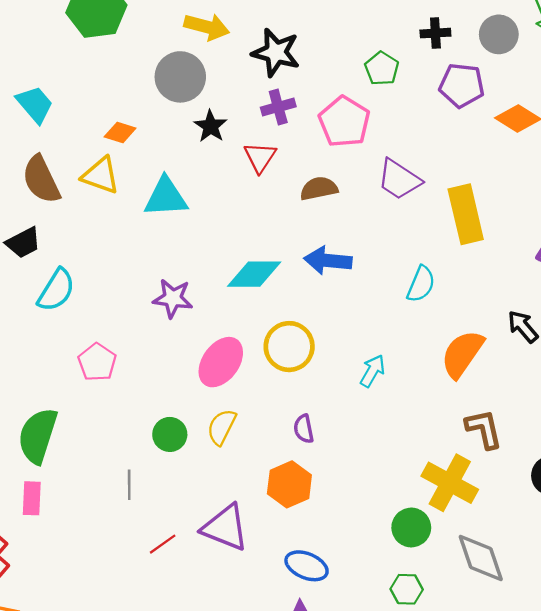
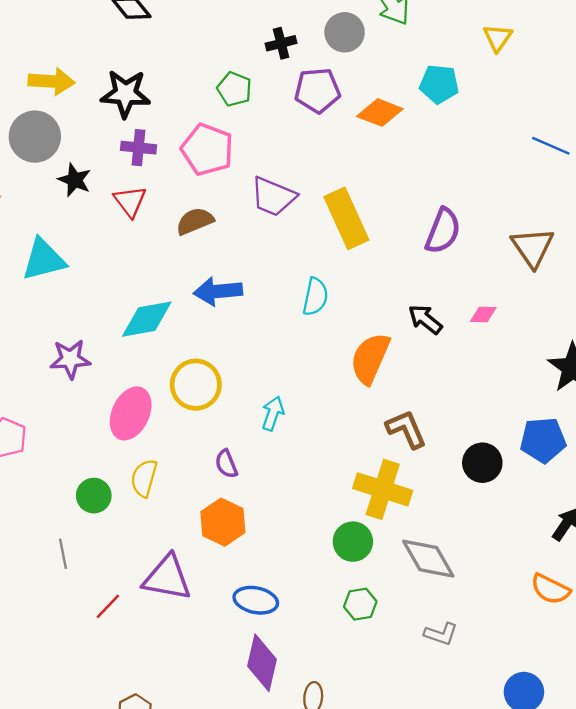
purple cross: (278, 107) -> (138, 148), turned 32
cyan arrow: (373, 371) -> (273, 413), moved

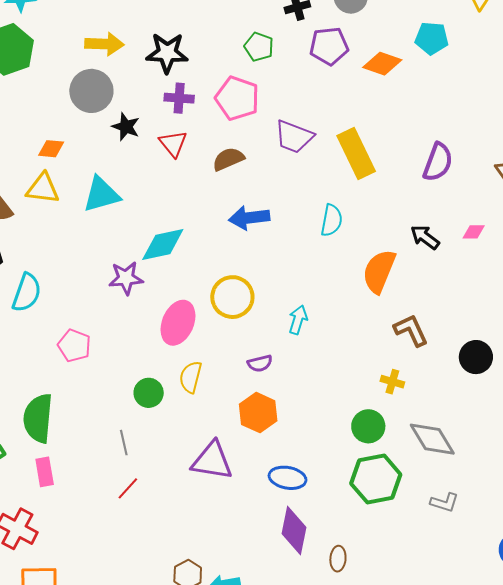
cyan diamond: (147, 319) -> (163, 245), moved
purple semicircle: (226, 464) -> (260, 363), turned -80
yellow cross: (383, 489) -> (392, 382), size x0.5
green hexagon: (360, 604) -> (376, 479), size x1.8
red line: (108, 606) -> (128, 488), moved

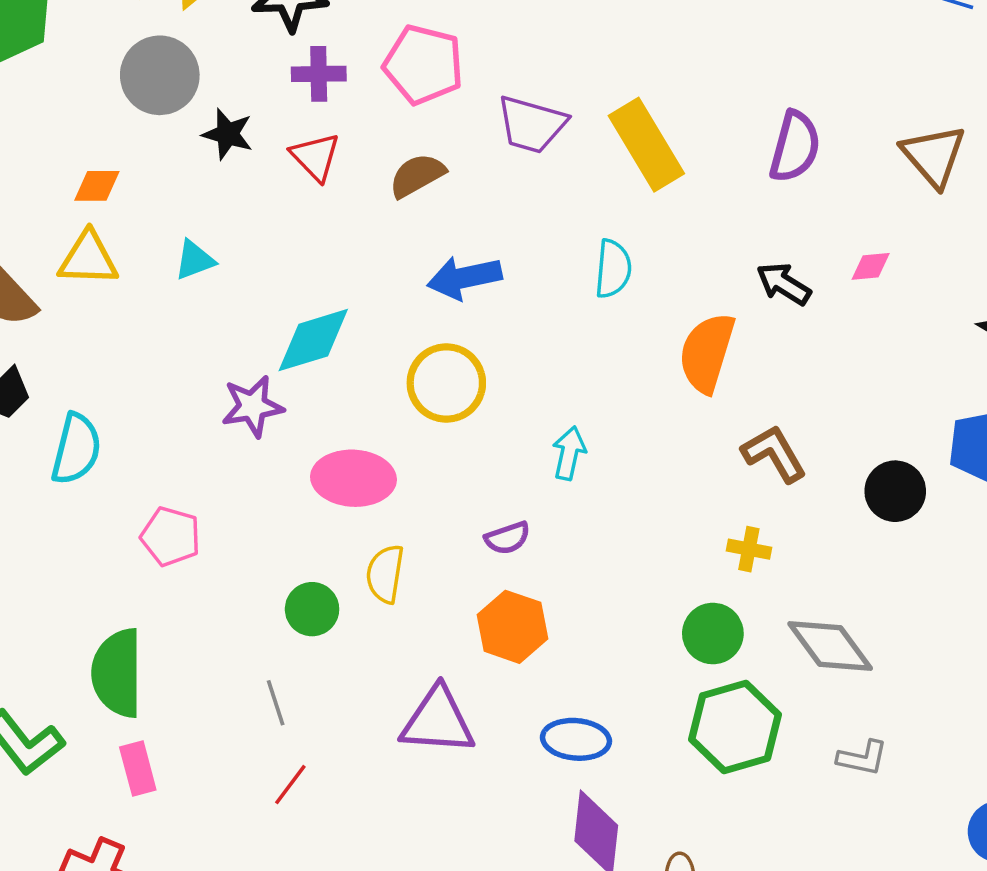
cyan triangle: (101, 195) -> (195, 260), size x0.6
yellow circle: (232, 297) -> (446, 383), moved
pink ellipse: (178, 323) -> (353, 478), turned 75

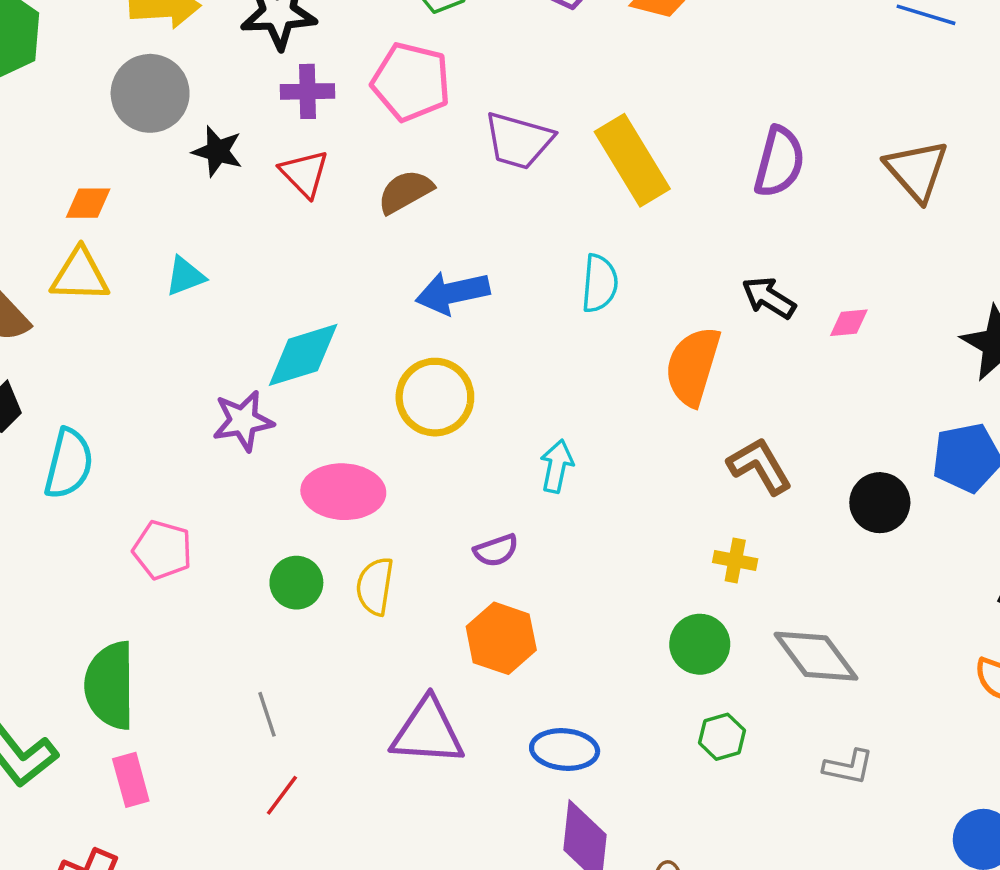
pink diamond: (871, 266) -> (849, 323), moved
green circle: (312, 609) -> (296, 583), moved
green hexagon: (735, 727) -> (722, 737), size x0.5

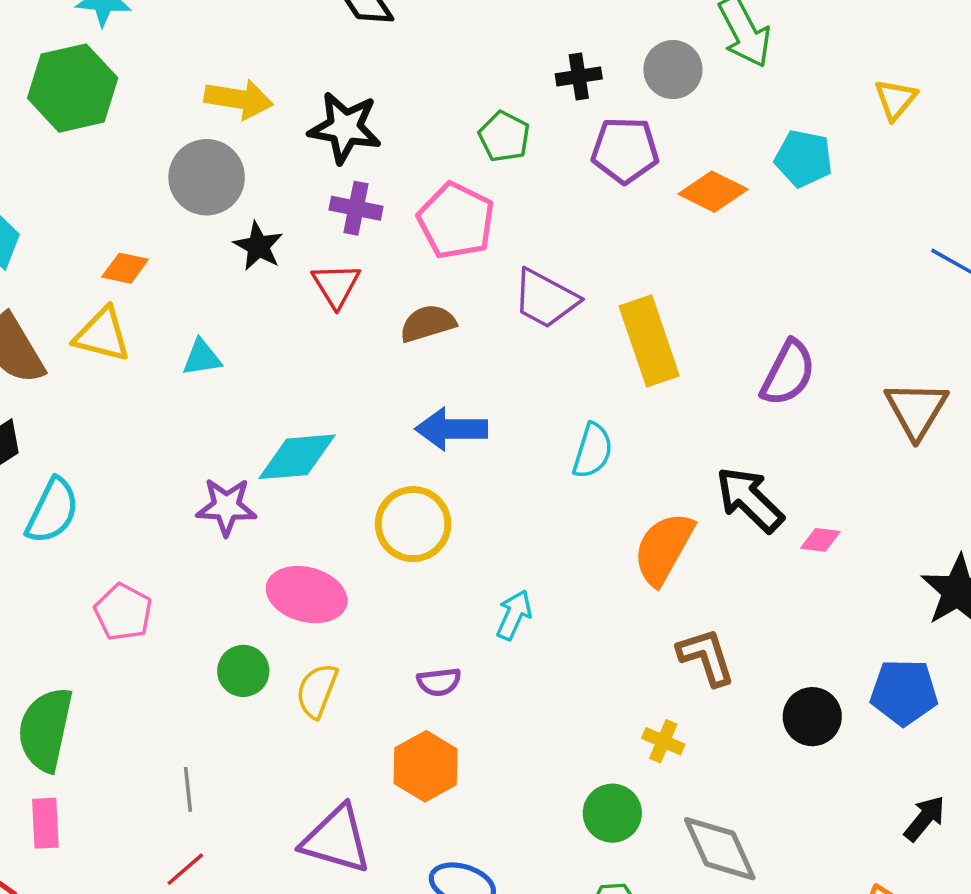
black arrow: (769, 298) -> (750, 499), size x1.4

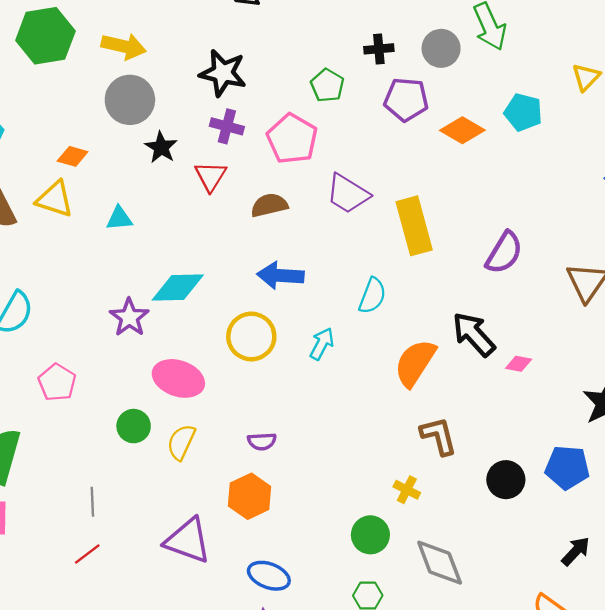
yellow arrow: (239, 99) -> (124, 46), moved
purple star: (226, 507) -> (129, 317), turned 30
cyan arrow: (514, 615) -> (322, 344), moved

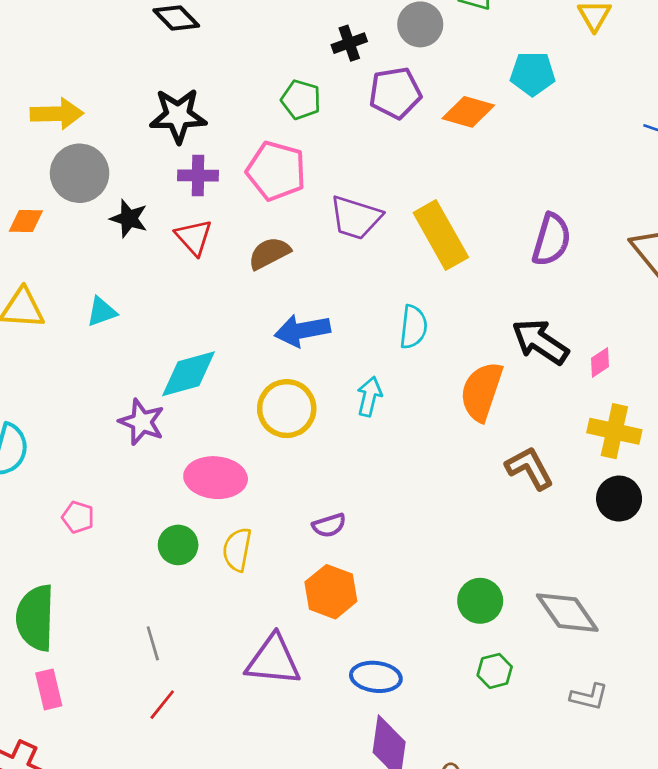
orange diamond: (73, 156) -> (26, 221), moved
pink diamond: (519, 364) -> (600, 362), turned -30
pink pentagon: (57, 382) -> (78, 517), size x0.7
yellow cross: (407, 490) -> (614, 431), moved, size x1.6

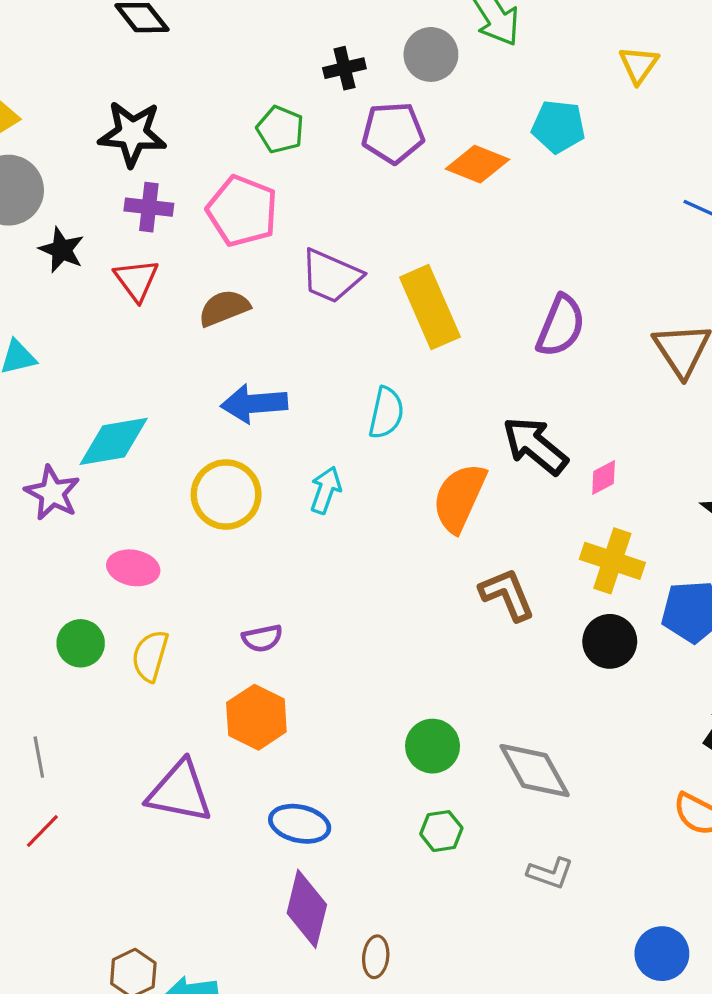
pink ellipse: (216, 478) -> (133, 568), size x0.7

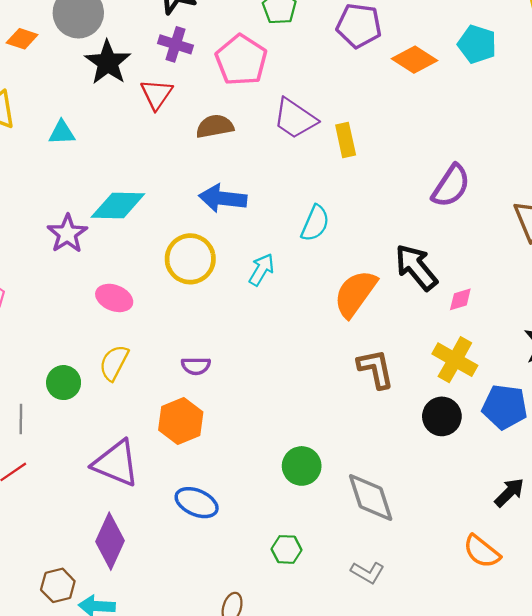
black star: (62, 250) -> (108, 62), size x1.4
yellow rectangle: (430, 307) -> (346, 140), moved, size x0.6
green circle: (81, 643) -> (64, 383), moved
green hexagon: (441, 831) -> (287, 549), moved
purple diamond: (307, 909) -> (110, 541), moved

